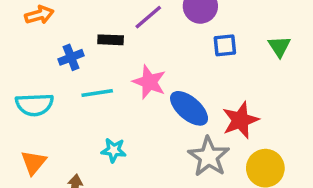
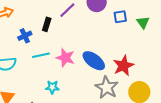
black rectangle: (111, 40) -> (47, 24), turned -72
blue square: (225, 45) -> (120, 17), moved
pink star: (149, 82) -> (65, 58), moved

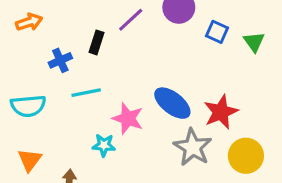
blue square: (120, 17) -> (217, 32), turned 32
pink star: (65, 58) -> (128, 118), moved

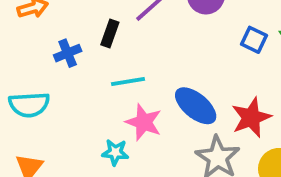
blue square: (217, 32) -> (254, 40), moved
cyan line: (86, 93) -> (128, 82), moved

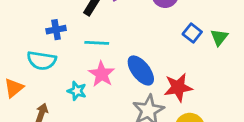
blue cross: (68, 53) -> (56, 30), moved
cyan semicircle: (29, 105) -> (42, 60), moved

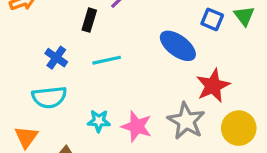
blue cross: (56, 30) -> (56, 58), turned -30
blue ellipse: (141, 70) -> (178, 46), moved
pink star: (102, 74) -> (137, 126), moved

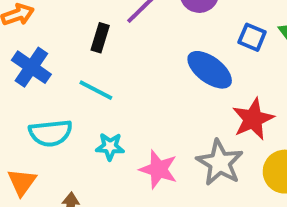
blue cross: (56, 58) -> (31, 67), moved, size x1.4
cyan line: (107, 60) -> (96, 90), moved, turned 40
cyan star: (99, 121) -> (110, 147), moved

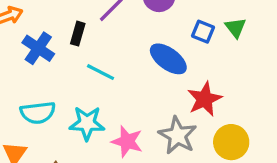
blue cross: (31, 67) -> (38, 48), moved
cyan line: (96, 90) -> (101, 72), moved
cyan star: (110, 147) -> (87, 123), size x1.5

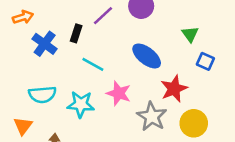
green triangle: (236, 28) -> (190, 34), moved
blue square: (203, 32) -> (205, 61), moved
pink star: (127, 141) -> (119, 93), moved

